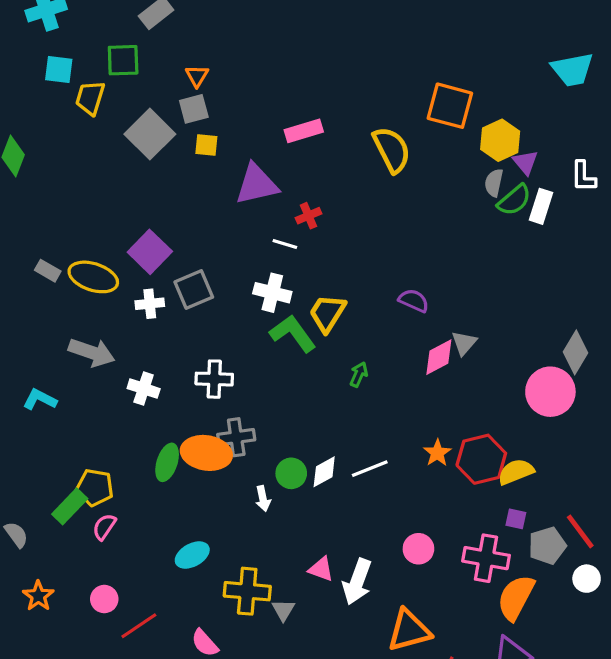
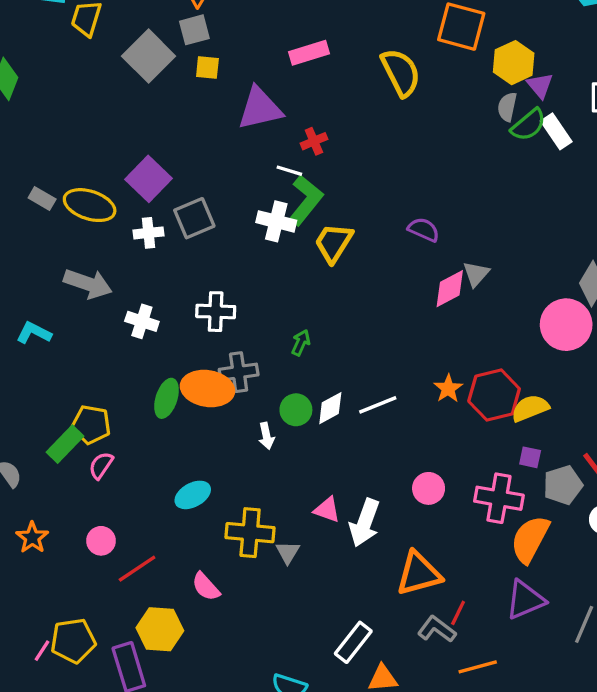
white rectangle: (541, 206) -> (556, 131), turned -52
green L-shape: (293, 334) -> (306, 200), moved, turned 75
green arrow: (359, 374) -> (301, 343), moved

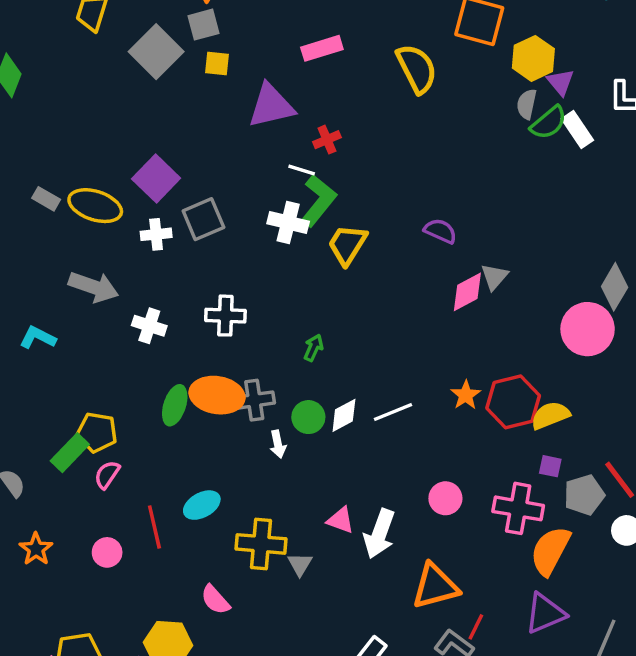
gray cross: (239, 372) -> (254, 400), moved
red line: (137, 569) -> (154, 527), moved, turned -69

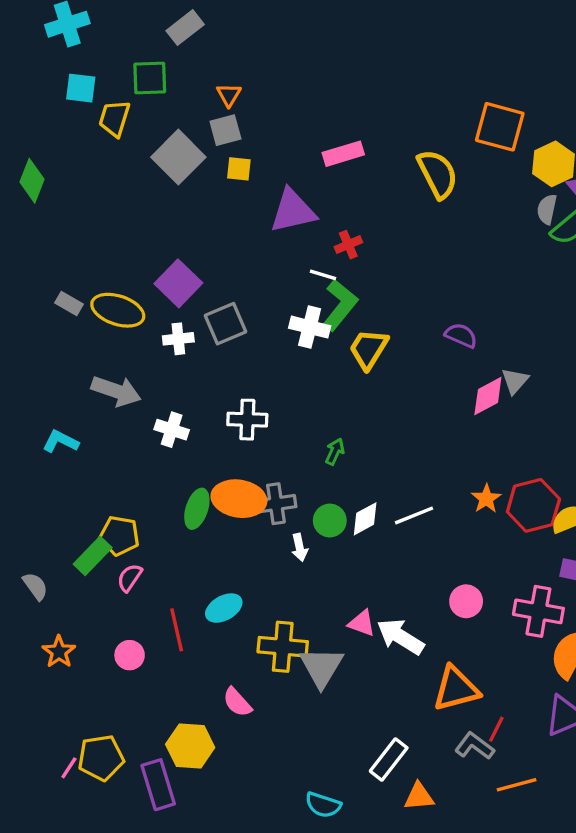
white arrow: (379, 534) -> (400, 637), turned 102
gray triangle: (300, 564) -> (321, 667), size x1.8

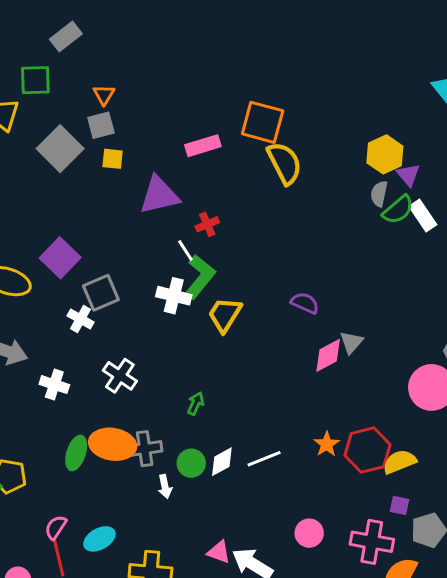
orange square: (500, 127) -> (263, 122), moved
white line: (323, 275) -> (185, 251), turned 40
white cross: (178, 339) -> (81, 319), moved, turned 35
white cross: (247, 420) -> (120, 376), turned 32
pink semicircle: (130, 578) -> (56, 527), moved

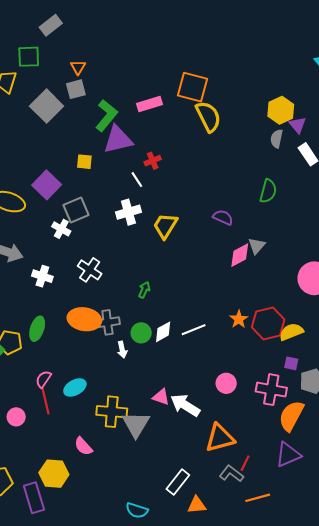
yellow square: (113, 159) -> (84, 162), moved
green semicircle: (398, 210) -> (268, 191), moved, turned -35
green L-shape: (200, 277) -> (106, 115), moved
white cross: (174, 296) -> (128, 212), turned -30
green ellipse: (76, 453) -> (37, 329), moved

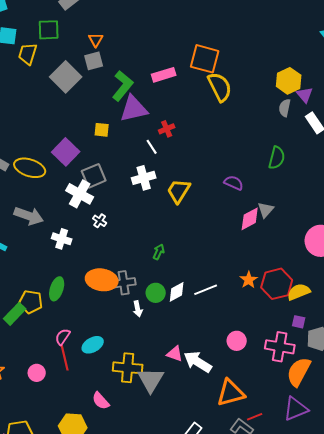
white cross: (61, 229) -> (80, 194), size x1.5
white cross: (90, 270) -> (100, 221), moved, size x0.6
red line: (245, 463) -> (255, 417), turned 42

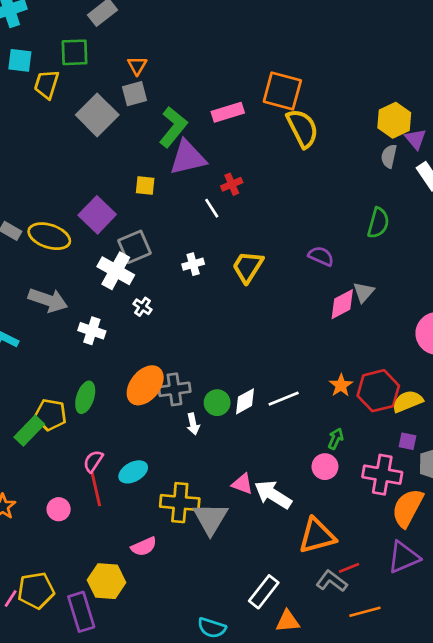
white cross: (144, 178) -> (193, 264), moved, size x0.7
green arrow: (159, 252) -> (336, 439), moved
orange ellipse: (102, 280) -> (145, 385), turned -60
pink semicircle: (101, 401) -> (144, 547), turned -72

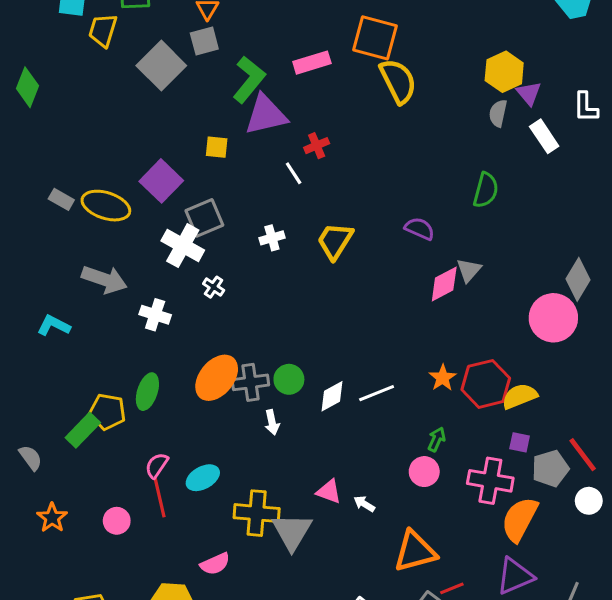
green circle: (217, 403) -> (289, 379), moved
white arrow: (273, 495) -> (364, 504), size x0.5

